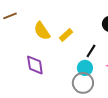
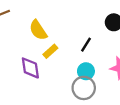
yellow rectangle: (66, 35) -> (50, 51), moved
black line: (91, 51) -> (86, 45), moved

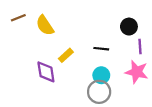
yellow semicircle: (38, 30) -> (45, 25), moved
black line: (86, 45) -> (101, 49), turned 64

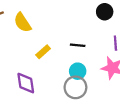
black circle: (129, 27) -> (105, 12), moved
purple diamond: (46, 72) -> (26, 83), moved

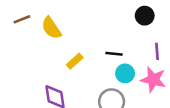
cyan circle: (78, 71) -> (125, 73), moved

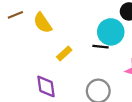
cyan circle: (125, 73) -> (111, 32), moved, size x1.5

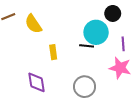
yellow rectangle: (64, 53) -> (53, 52), turned -56

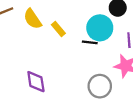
yellow rectangle: (53, 52) -> (58, 29), moved, turned -32
gray circle: (85, 87) -> (100, 86), moved

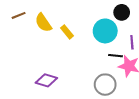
black line: (90, 42) -> (115, 56), moved
purple diamond: (36, 82) -> (46, 80), turned -65

